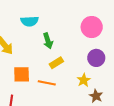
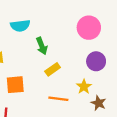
orange line: (47, 83) -> (58, 99), moved

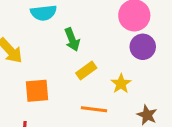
purple circle: (96, 61) -> (143, 47), moved
yellow star: (84, 87) -> (121, 84), moved

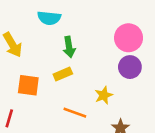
yellow rectangle: (86, 70) -> (63, 74), moved

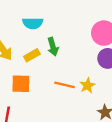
yellow rectangle: (63, 74) -> (32, 55), moved
orange line: (75, 113) -> (64, 85), moved

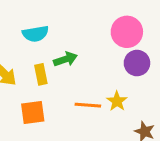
green arrow: (53, 47) -> (65, 59), turned -84
yellow rectangle: (32, 55) -> (41, 74), turned -63

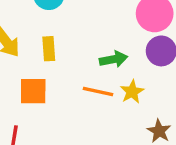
green arrow: (65, 59) -> (113, 59), moved

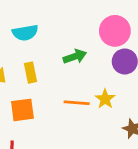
green arrow: (113, 59) -> (75, 57), moved

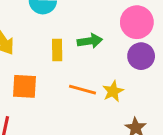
yellow rectangle: (31, 73) -> (57, 50), moved

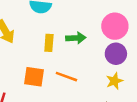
orange square: (24, 86) -> (34, 77), moved
yellow star: (113, 91) -> (114, 81), moved

